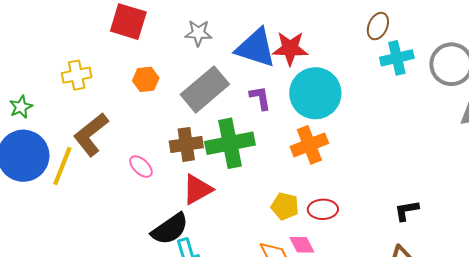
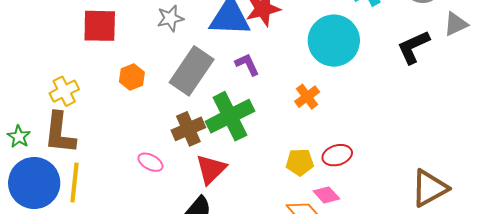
cyan circle: (315, 93) -> (334, 41), moved
brown L-shape: (91, 135) -> (60, 133), moved, turned -30
orange cross: (309, 145) -> (307, 97), size x0.7
black L-shape: (406, 211) -> (413, 47), moved, size x1.4

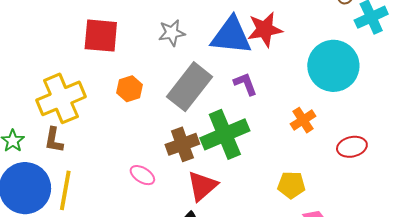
yellow cross: (64, 91) -> (61, 98), size x1.6
brown L-shape: (60, 133) -> (54, 140), size x0.6
red ellipse: (337, 155) -> (352, 147), moved

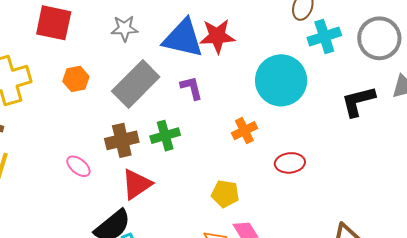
green cross: (225, 134) -> (165, 136), size x0.6

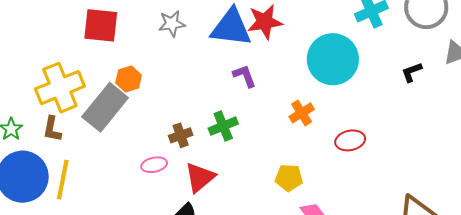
gray rectangle: (136, 84) -> (105, 107), moved
black L-shape: (358, 101) -> (412, 72), size x0.6
brown cross: (122, 140) -> (181, 135), size x0.7
pink ellipse: (78, 166) -> (154, 165), moved, turned -45

